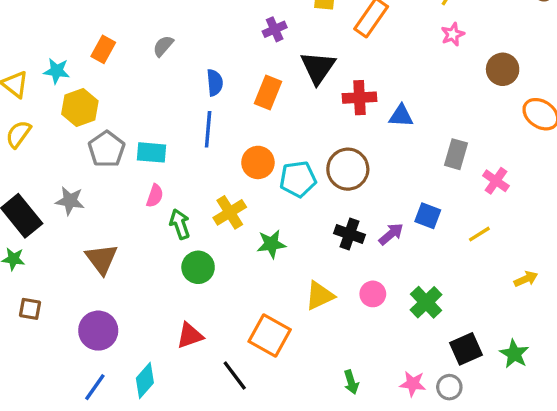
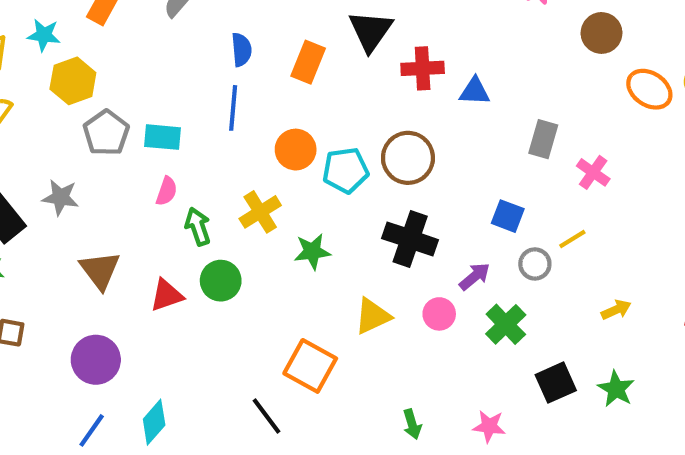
black cross: (350, 234) -> (410, 239), size x1.4
purple arrow: (391, 234) -> (475, 276), moved
yellow arrow: (526, 279) -> (616, 310), moved
red triangle: (190, 336) -> (167, 295), moved
gray circle: (449, 387) -> (535, 264), moved

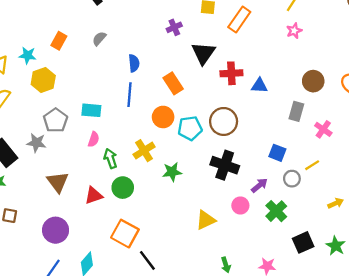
brown circle: (602, 33) -> (313, 81), moved
orange rectangle: (308, 62) -> (173, 83), moved, turned -55
gray pentagon: (106, 133) -> (56, 120), moved
yellow triangle: (373, 316) -> (206, 220), moved
orange square: (310, 366) -> (125, 234), moved

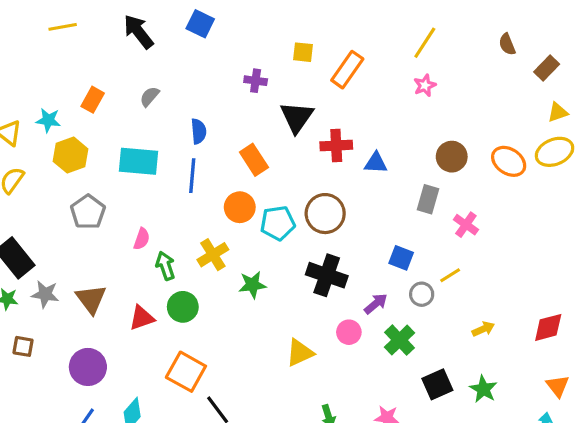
purple cross: (174, 27) -> (256, 81), turned 32
cyan rectangle: (91, 110) -> (139, 161), moved, size x1.4
gray star: (36, 143) -> (45, 294), moved

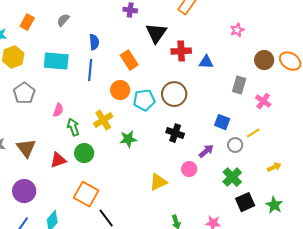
pink star: (425, 85) -> (237, 30), moved
brown circle: (452, 157) -> (264, 60), moved
black cross: (327, 275) -> (175, 133), size x0.7
green cross: (399, 340) -> (232, 177), moved

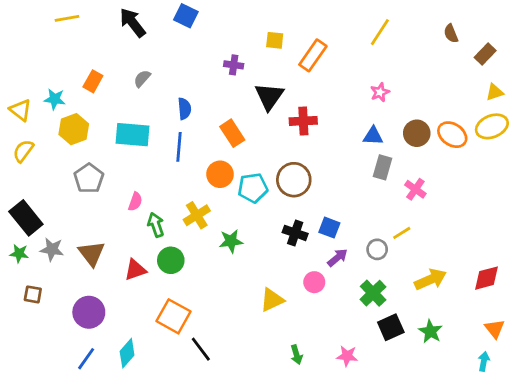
blue triangle: (206, 62) -> (373, 136), moved
blue square: (222, 122) -> (329, 228), moved
yellow arrow: (274, 167) -> (430, 279), size x1.6

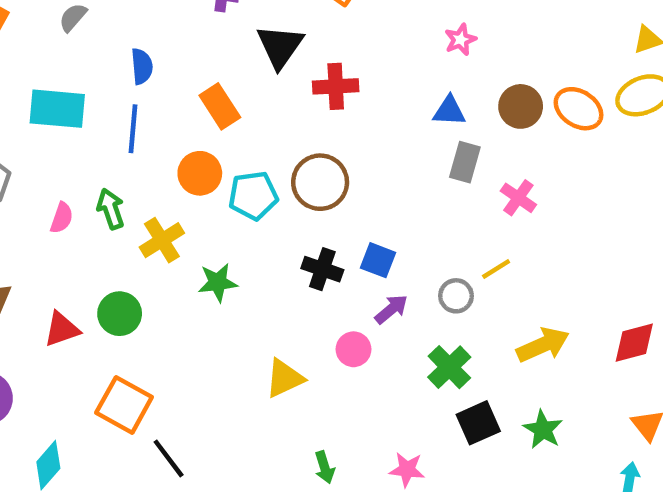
green arrow: (156, 225) -> (111, 209), moved

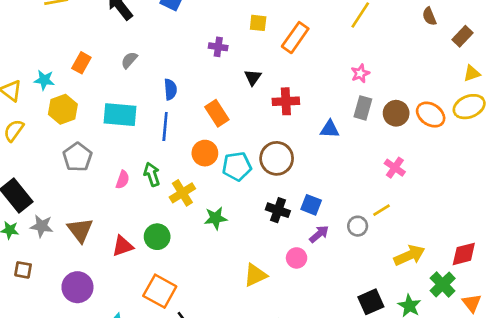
black triangle: (280, 46) -> (253, 77), size x0.6
blue triangle: (449, 111) -> (330, 129), moved
gray rectangle: (465, 162) -> (363, 108), moved
green cross: (449, 367) -> (443, 285), moved

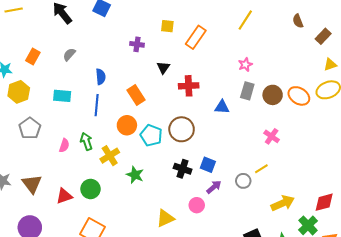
cyan rectangle: (120, 115) -> (62, 96), size x0.7
cyan pentagon: (237, 166) -> (151, 135), turned 30
green star: (216, 218) -> (135, 175), turned 30

